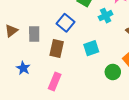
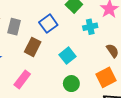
cyan square: (91, 48) -> (67, 56), turned -35
green circle: (113, 72) -> (71, 84), moved

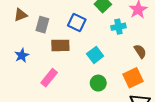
blue square: (48, 24) -> (77, 22), turned -30
brown rectangle: (33, 47) -> (60, 45), turned 60

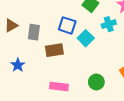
cyan square: (95, 55) -> (86, 38), moved
pink rectangle: (49, 78) -> (59, 87), moved, turned 66

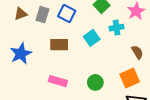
blue square: (67, 25) -> (67, 14), moved
gray rectangle: (34, 32) -> (42, 15), moved
blue star: (18, 65) -> (21, 54), size x1.5

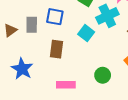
cyan cross: (117, 28) -> (107, 16), size x1.5
brown rectangle: (59, 45) -> (57, 49), turned -66

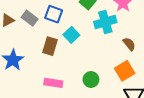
gray rectangle: (32, 25) -> (30, 18), turned -63
cyan square: (86, 33) -> (71, 35), moved

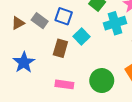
green circle: (91, 80) -> (102, 81), size x1.5

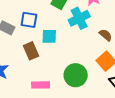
cyan square: (82, 36) -> (49, 36), turned -35
brown rectangle: (60, 48) -> (31, 51), turned -30

